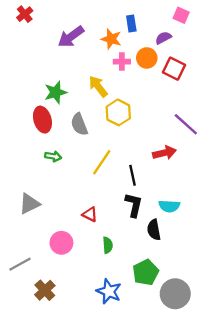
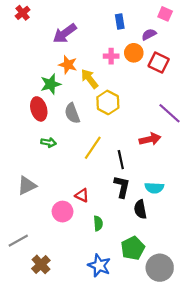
orange star: (111, 39) -> (68, 65), moved
pink circle: (61, 243) -> (63, 212), moved

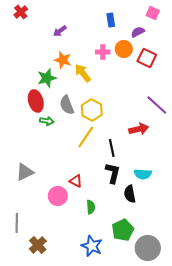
purple arrow: (65, 33) -> (60, 31), size x0.6
yellow hexagon: (108, 102) -> (92, 110), moved
green arrow: (48, 142) -> (47, 121), moved
gray line: (18, 241) -> (17, 223), turned -60

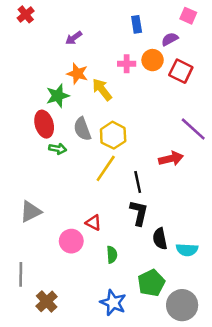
cyan semicircle: (143, 174) -> (187, 250), moved

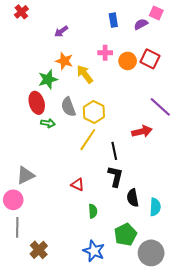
purple semicircle: (170, 39) -> (141, 24), moved
orange circle: (153, 60) -> (128, 61), moved
pink circle: (71, 241) -> (13, 200), moved
cyan semicircle: (187, 250) -> (155, 207), turned -90

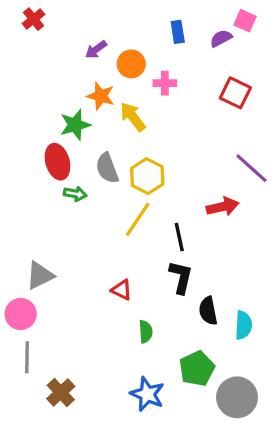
orange circle: (128, 61) -> (131, 64), moved

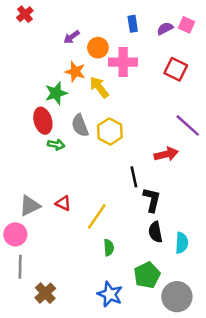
pink square: (245, 21) -> (187, 25), moved
pink cross: (165, 83) -> (123, 62), size x1.6
yellow line: (138, 219) -> (97, 216), moved
black L-shape: (181, 277) -> (152, 200), moved
red triangle: (122, 290) -> (63, 203), moved

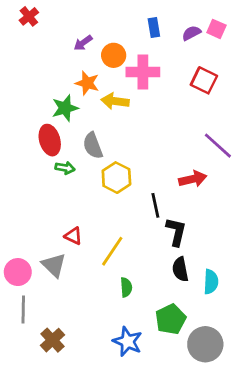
yellow arrow: (99, 87) -> (115, 101), turned -45
yellow hexagon: (110, 131) -> (116, 178), moved
gray triangle: (30, 206) -> (54, 265), moved, turned -50

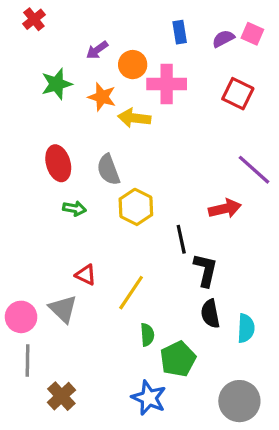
green star: (65, 108) -> (57, 84), moved
green arrow: (65, 168) -> (74, 209), moved
green pentagon: (171, 319) -> (178, 359), moved

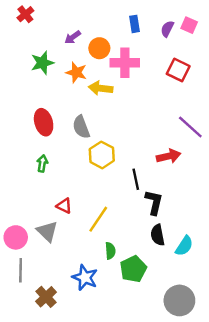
purple semicircle: (223, 39) -> (167, 29), turned -35
green arrow: (74, 209) -> (42, 163), moved, turned -91
cyan semicircle: (246, 328) -> (184, 246), turned 30
blue star: (149, 398) -> (85, 277), moved

